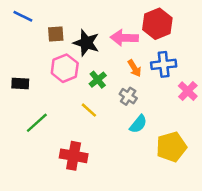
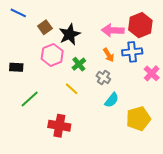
red hexagon: (157, 24) -> (140, 25), moved
brown square: (56, 34) -> (45, 27), turned -32
pink arrow: (124, 38) -> (113, 30), moved
black star: (86, 43) -> (70, 34), turned 30

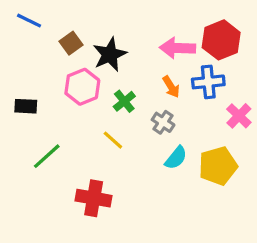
yellow pentagon: (138, 119) -> (218, 166), moved

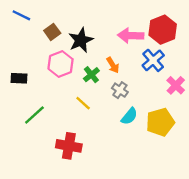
blue cross: (208, 82) -> (153, 60), turned -35
orange arrow: (171, 87) -> (113, 65), moved

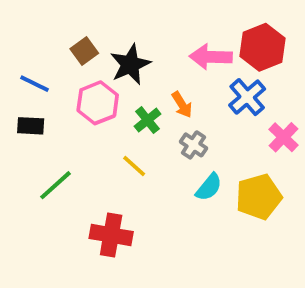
blue line: (21, 15) -> (34, 84), moved

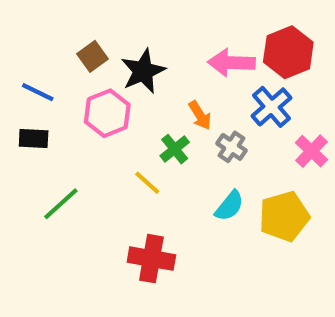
green cross: (147, 120) -> (175, 149), moved
gray cross: (193, 145) -> (231, 147), moved
red cross: (111, 235) -> (151, 259), moved

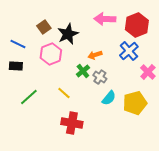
pink arrow: (231, 63) -> (105, 19), moved
orange arrow: (200, 115) -> (95, 55), turned 104
gray cross: (231, 147) -> (100, 77), moved
yellow line: (147, 183) -> (64, 93), moved

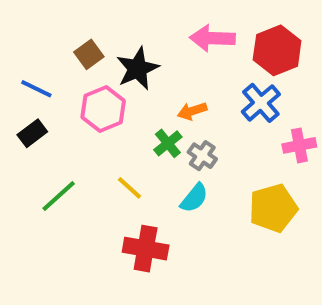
black rectangle: (16, 66) -> (32, 133), turned -40
pink cross: (148, 72) -> (299, 145), turned 35
cyan semicircle: (109, 98) -> (194, 198), moved

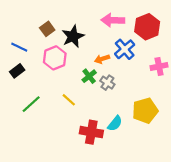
blue cross: (261, 103) -> (125, 49), moved
pink cross: (299, 145) -> (159, 66), moved
cyan semicircle: (194, 198) -> (115, 123), moved
red cross: (146, 249) -> (91, 132), moved

